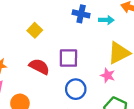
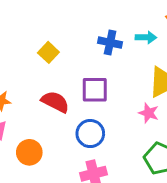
blue cross: (81, 14) -> (110, 43), moved
blue circle: (76, 89) -> (90, 134), moved

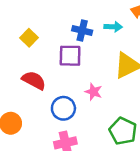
purple square: (95, 90) -> (70, 56), moved
pink star: (149, 113) -> (94, 92), moved

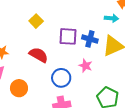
cyan arrow: (113, 27) -> (112, 18), moved
blue cross: (82, 30) -> (90, 39), moved

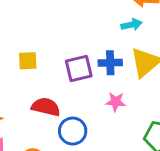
yellow square: (36, 21) -> (28, 61), turned -32
blue circle: (61, 78) -> (73, 131), moved

